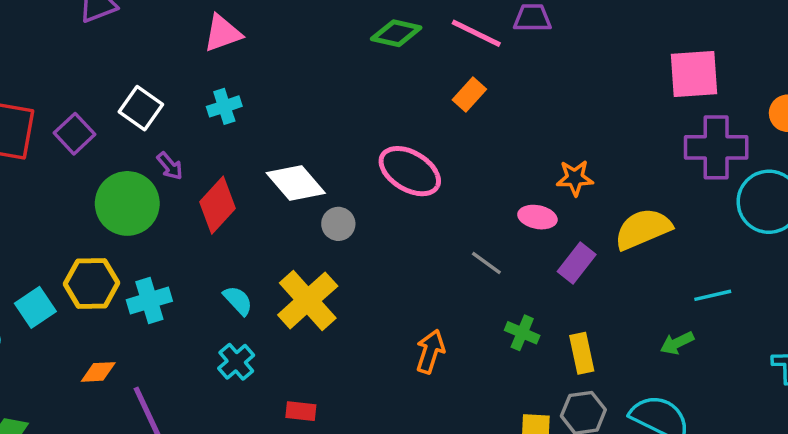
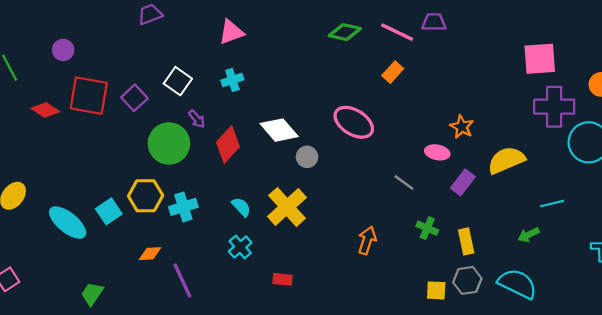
orange star: (575, 178) -> (462, 127), turned 30

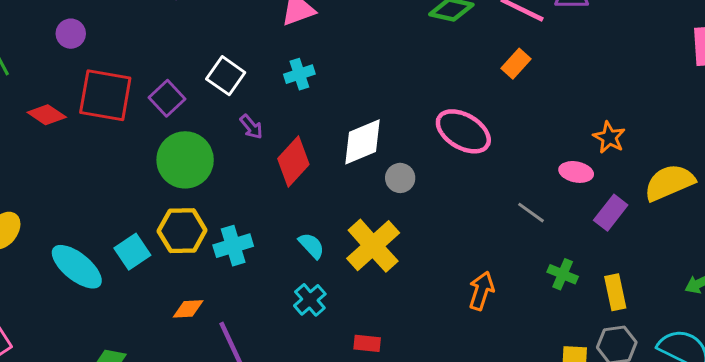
white diamond: (279, 130) -> (363, 142), turned -72
green circle: (169, 143) -> (185, 160), moved

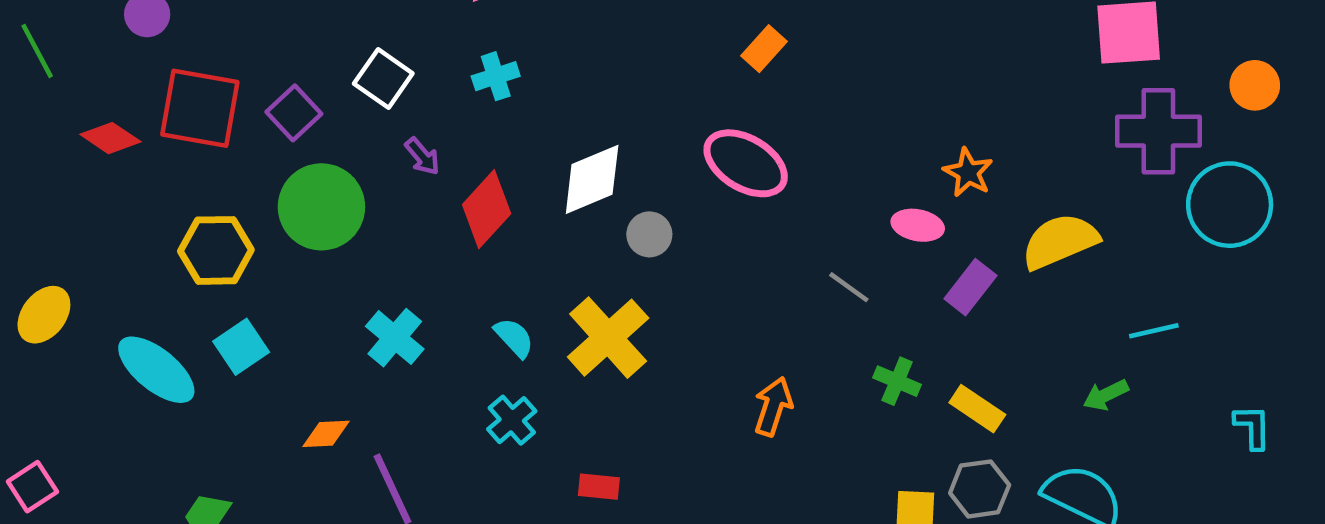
orange rectangle: (516, 64) -> (764, 49), moved
yellow hexagon: (182, 231) -> (216, 250), moved
cyan cross: (233, 246) -> (395, 338), turned -33
yellow rectangle: (615, 292) -> (977, 409), turned -44

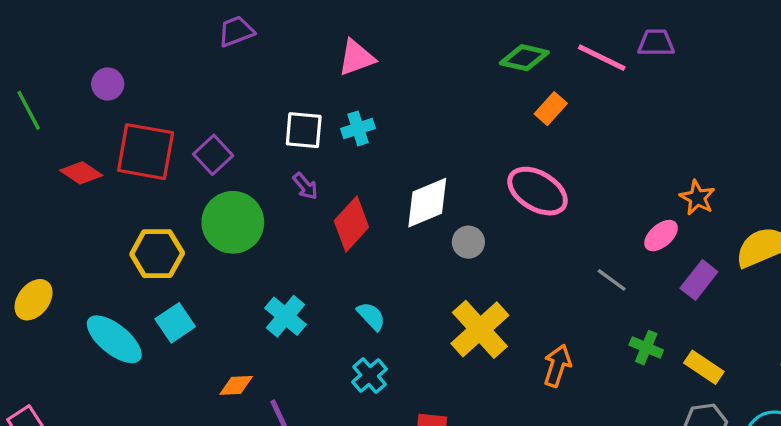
white square: (383, 78) -> (304, 130), moved, turned -30
pink ellipse: (918, 225) -> (661, 236), turned -52
yellow cross: (608, 338) -> (480, 329), moved

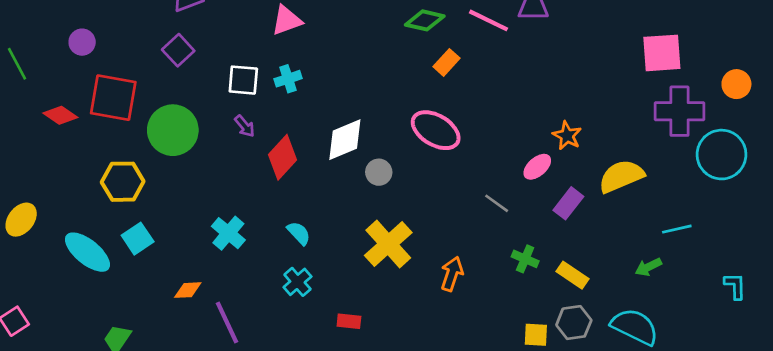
purple square: (213, 155) -> (178, 50), moved
green circle: (233, 222) -> (173, 130), moved

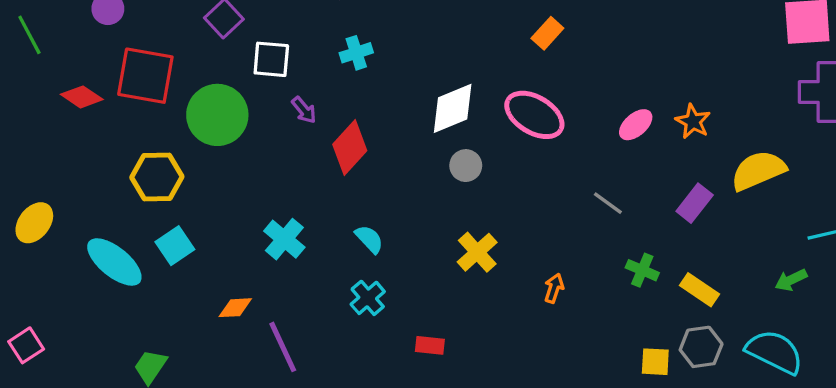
white square: (243, 80) -> (271, 59), moved
white diamond: (345, 140) -> (453, 108), moved
pink ellipse: (537, 167) -> (636, 125), moved
yellow cross: (388, 244) -> (477, 252), size x0.7
orange arrow: (452, 274) -> (554, 288), size x0.7

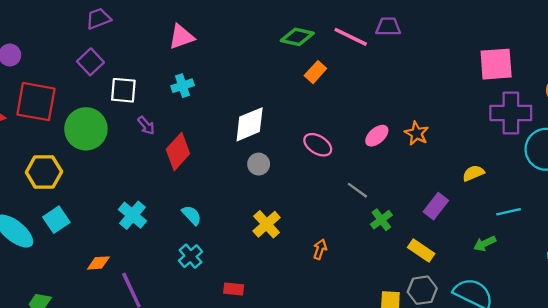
pink ellipse: (534, 115) -> (318, 145), moved, size x0.7
yellow semicircle: (758, 170) -> (473, 173), moved, size x0.6
purple rectangle: (695, 203) -> (436, 206), moved
green cross: (642, 270) -> (381, 220), moved, turned 30

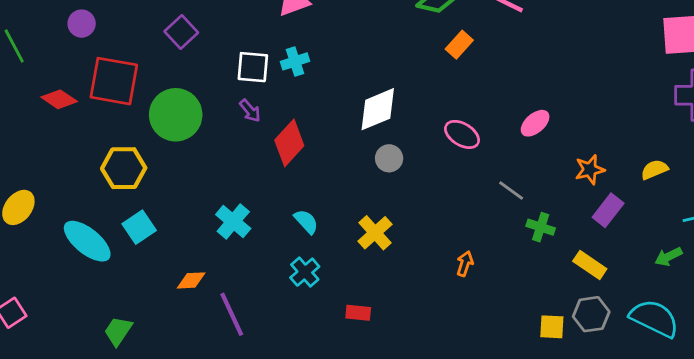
white square: (123, 90) -> (253, 67), moved
orange star: (417, 133) -> (590, 170), moved, turned 30
green cross: (381, 220) -> (541, 227), turned -35
yellow cross: (267, 224) -> (375, 233), moved

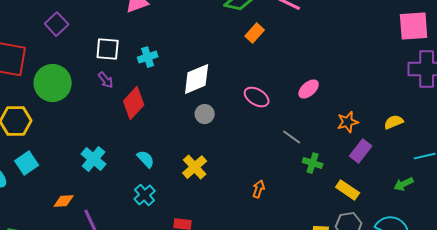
cyan cross: (295, 61) -> (148, 57), moved

